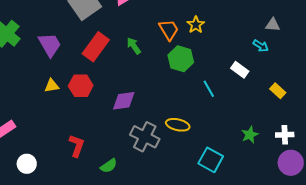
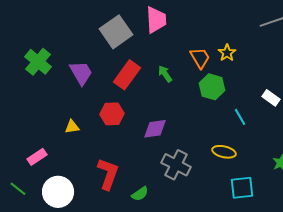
yellow triangle: (52, 86) -> (72, 127), moved
yellow ellipse: (178, 125) -> (224, 152), moved
red L-shape: (77, 146) -> (108, 174), size x1.4
cyan square: (211, 160) -> (242, 188), turned -35
white circle: (27, 164) -> (58, 192), size x1.6

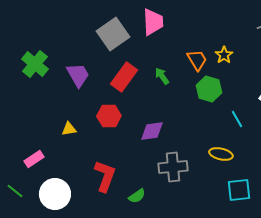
gray cross: (176, 165) -> (173, 167), turned -32

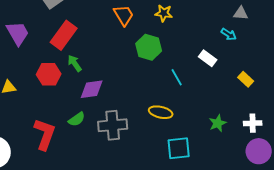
yellow star: (224, 55) -> (164, 13), turned -30
orange trapezoid: (197, 60) -> (124, 15), moved
green arrow: (162, 76) -> (75, 63), moved
green semicircle: (137, 196) -> (77, 119), moved

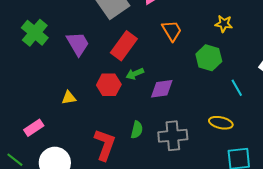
orange trapezoid: (124, 15) -> (172, 31), moved
green arrow: (75, 63) -> (135, 74), turned -78
purple diamond: (92, 89) -> (162, 89), moved
green semicircle: (77, 119) -> (137, 130), turned -42

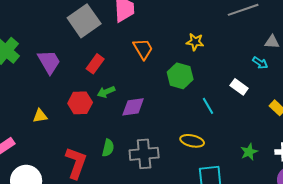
red rectangle: (124, 46) -> (95, 64), size x0.7

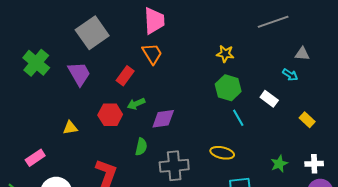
gray square: (84, 21) -> (92, 33), moved
orange trapezoid: (143, 49) -> (152, 54), moved
green hexagon: (180, 76) -> (228, 88), moved
green semicircle: (108, 148) -> (141, 147), moved

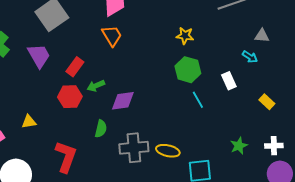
red rectangle: (125, 76) -> (75, 67), moved
white rectangle: (269, 99) -> (229, 81), turned 30
yellow triangle: (70, 128) -> (29, 122), moved
yellow ellipse: (222, 153) -> (168, 151), moved

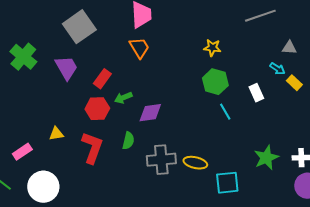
yellow rectangle: (267, 102) -> (294, 83), moved
green star: (239, 146) -> (266, 158), size x1.4
red L-shape: (66, 157) -> (92, 148), moved

